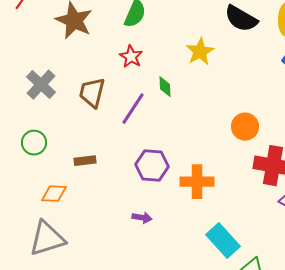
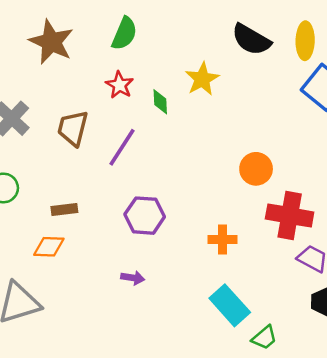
green diamond: (165, 87) -> (160, 102), moved
orange cross: (197, 182) -> (223, 239), moved, size x0.7
orange diamond: (54, 194) -> (49, 247), moved

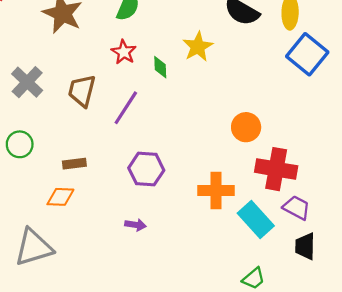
orange cross: (223, 239) -> (216, 190), size x1.4
cyan rectangle: (230, 305) -> (256, 219), moved

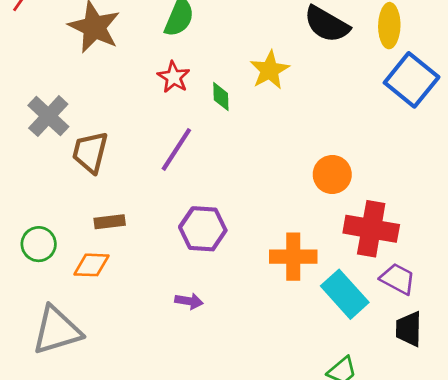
brown trapezoid: (82, 91) -> (90, 152), moved
green circle: (20, 144) -> (39, 244), moved

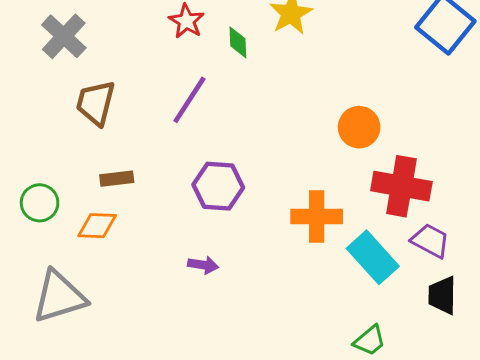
gray cross: (48, 116) -> (64, 36), moved

